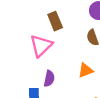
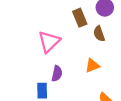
brown rectangle: (55, 21) -> (80, 18), moved

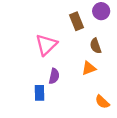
brown semicircle: (99, 34) -> (96, 46), moved

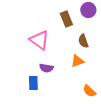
pink triangle: (46, 45) -> (39, 40), turned -40
purple semicircle: (54, 76) -> (46, 68), turned 88

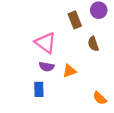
orange triangle: (77, 61) -> (69, 71), moved
purple semicircle: (46, 68) -> (47, 67), moved

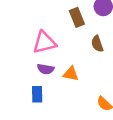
pink triangle: (45, 43) -> (44, 43), turned -50
orange triangle: (69, 71) -> (71, 74), turned 32

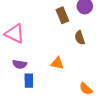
pink triangle: (44, 43) -> (14, 34), moved, turned 40
purple semicircle: (46, 69) -> (20, 64), moved

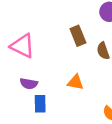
brown rectangle: (62, 15) -> (78, 36), moved

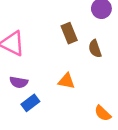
blue rectangle: (40, 104) -> (30, 103), turned 54

